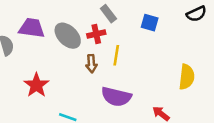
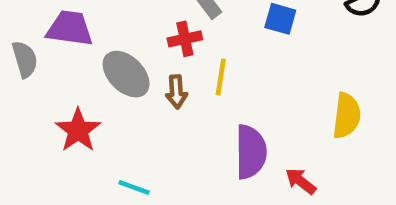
gray ellipse: (68, 36) -> (126, 74), moved
purple semicircle: (116, 97) -> (251, 152), moved, turned -104

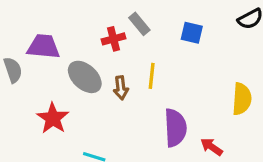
red cross: (185, 39) -> (114, 39), moved

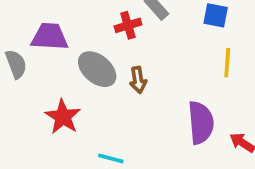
yellow line: (152, 76) -> (227, 63), moved

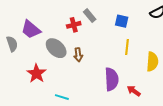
purple trapezoid: (50, 37) -> (31, 30), turned -145

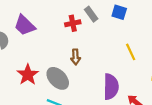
blue square: (122, 21) -> (119, 12), moved
yellow line: (127, 47) -> (131, 52), turned -35
gray ellipse: (56, 48) -> (58, 78), moved

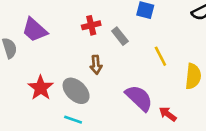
gray rectangle: (91, 14) -> (120, 36), moved
purple semicircle: (111, 87) -> (139, 98), turned -45

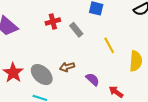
brown arrow: (96, 65) -> (67, 67), moved, turned 80
purple semicircle: (139, 98) -> (93, 79), size x0.6

